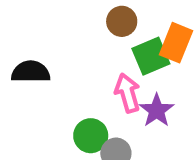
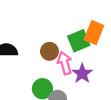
brown circle: (122, 21) -> (49, 51), moved

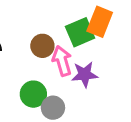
purple star: (82, 74) -> (85, 74), turned 30

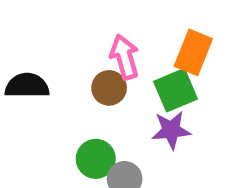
green square: (80, 32) -> (176, 90), moved
pink arrow: (62, 61) -> (125, 57), moved

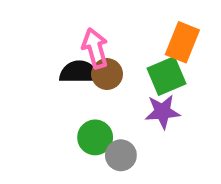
pink arrow: (125, 57) -> (95, 48), moved
black semicircle: (27, 86) -> (79, 72), moved

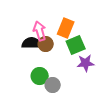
orange rectangle: (182, 42) -> (66, 28), moved
purple star: (162, 112) -> (86, 63), moved

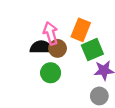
green circle: (40, 76) -> (51, 73), moved
gray circle: (53, 85) -> (99, 96), moved

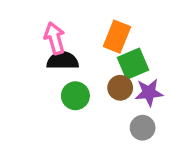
pink arrow: (51, 33) -> (55, 38), moved
brown circle: (58, 48) -> (120, 88), moved

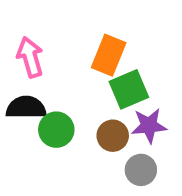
black semicircle: (63, 61) -> (26, 107), moved
brown circle: (120, 88) -> (113, 136), moved

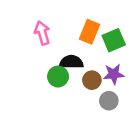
green square: (129, 89) -> (114, 40), moved
black semicircle: (26, 107) -> (71, 62), moved

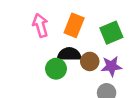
orange rectangle: (89, 32) -> (74, 25), moved
brown circle: (92, 80) -> (90, 61), moved

